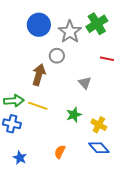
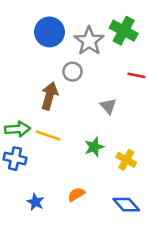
green cross: (97, 24) -> (124, 31), turned -30
blue diamond: (99, 148) -> (126, 205), moved
orange semicircle: (60, 152) -> (76, 194), turned 32
blue star: (20, 158) -> (35, 202), moved

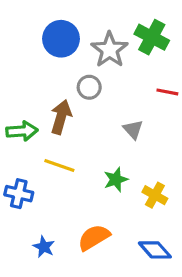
green arrow: (18, 129) -> (22, 131), moved
orange semicircle: (76, 194) -> (94, 237), size x1.5

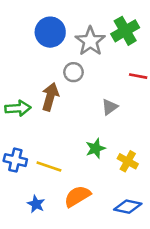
green cross: (152, 37) -> (125, 31), turned 32
gray triangle: (133, 129) -> (110, 107), turned 36
yellow line: (59, 165) -> (49, 167), moved
blue diamond: (155, 250) -> (128, 207), turned -36

